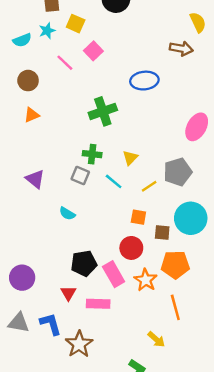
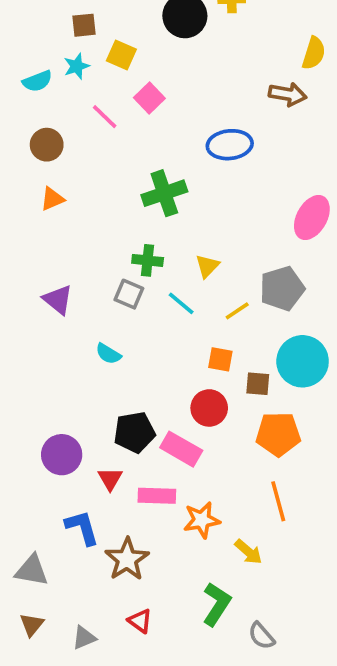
yellow semicircle: (198, 22) -> (314, 53), turned 42
pink rectangle: (114, 274) -> (181, 449), turned -30
purple circle: (22, 278) -> (62, 455), moved
orange star: (146, 280) -> (202, 520), moved, turned 30
gray triangle: (19, 323) -> (32, 570), moved

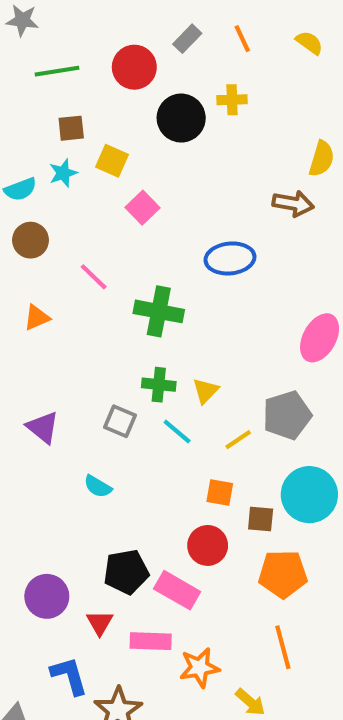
pink line: (105, 117) -> (94, 277), moved
brown circle: (47, 145) -> (31, 240), moved
green cross: (164, 193) -> (159, 311), turned 30
green cross: (148, 260) -> (159, 385), moved

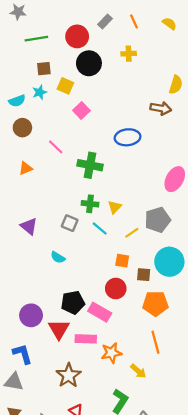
black circle: (181, 118) -> (89, 63), moved
red triangle: (100, 623) -> (59, 329), size x1.5
blue L-shape: (69, 676) -> (22, 354), moved

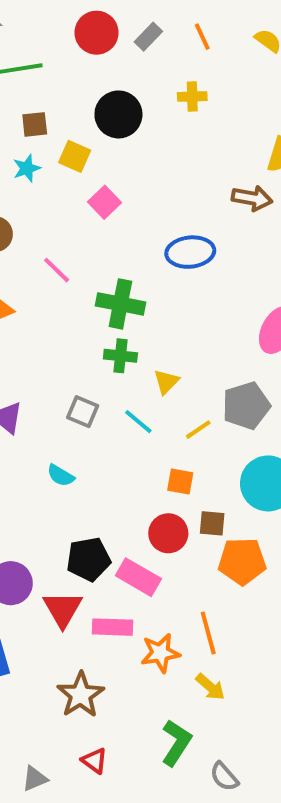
red circle: (77, 36) -> (97, 33), moved
green cross: (90, 204) -> (120, 356), moved
brown square: (144, 275) -> (212, 523), moved
orange line: (155, 342) -> (208, 633), moved

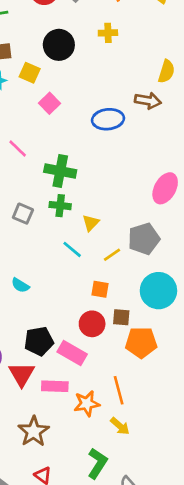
blue ellipse: (190, 252) -> (108, 119), moved
gray square: (83, 412) -> (23, 214), moved

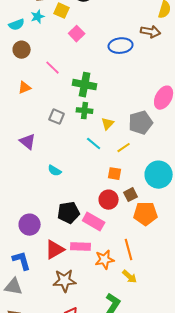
gray pentagon: (144, 239) -> (141, 123), moved
brown square: (121, 317) -> (131, 195), turned -32
red triangle: (22, 374) -> (55, 250), moved, turned 30
brown star: (34, 431) -> (65, 281), turned 30

